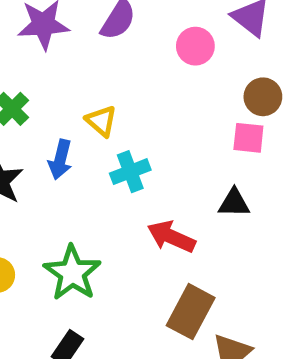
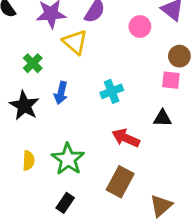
yellow triangle: (101, 121) -> (75, 42), moved, size x1.4
cyan cross: (130, 172) -> (112, 91), moved
brown rectangle: (191, 312) -> (120, 182), moved

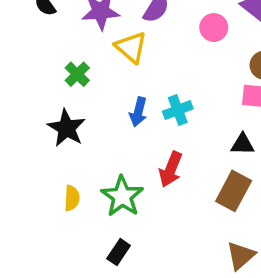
blue arrow: (61, 93) -> (138, 112), moved
red arrow: (126, 138) -> (171, 169), moved, turned -92
brown rectangle: (120, 182) -> (234, 191), moved

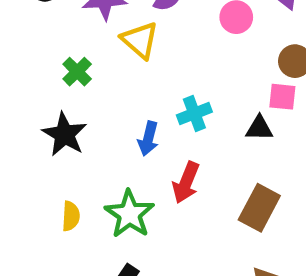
blue arrow: (138, 112) -> (148, 139), moved
black triangle: (243, 144) -> (259, 128), moved

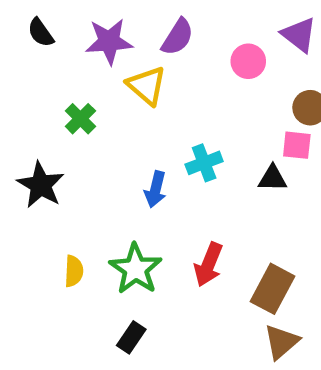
black star: (65, 134) -> (41, 185), moved
red arrow: (186, 183) -> (209, 265), moved
brown rectangle: (259, 208) -> (273, 289), moved

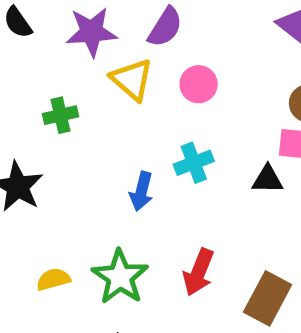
pink circle: (248, 61) -> (199, 84), moved
green cross: (80, 119) -> (61, 115), turned 32
yellow semicircle: (74, 271) -> (53, 279), turned -108

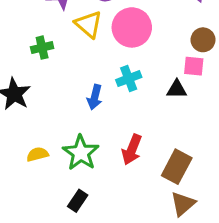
pink circle: (199, 84) -> (132, 27), size x1.6

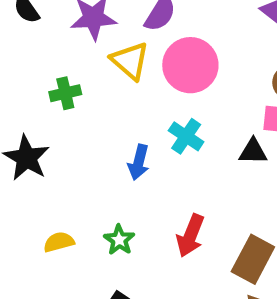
cyan cross: (129, 79) -> (186, 136), turned -35
green star: (81, 153) -> (119, 240), size x0.6

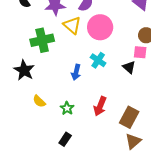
green cross: (65, 93) -> (42, 40), size x1.6
black triangle: (253, 151) -> (129, 67), turned 40
yellow semicircle: (59, 242) -> (39, 101), moved, turned -120

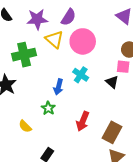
yellow semicircle: (39, 101) -> (25, 126), moved
green star: (67, 108) -> (48, 108), moved

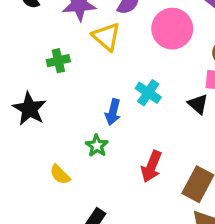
pink circle: (83, 41) -> (172, 29), moved
green cross: (24, 55) -> (58, 61), size x0.6

